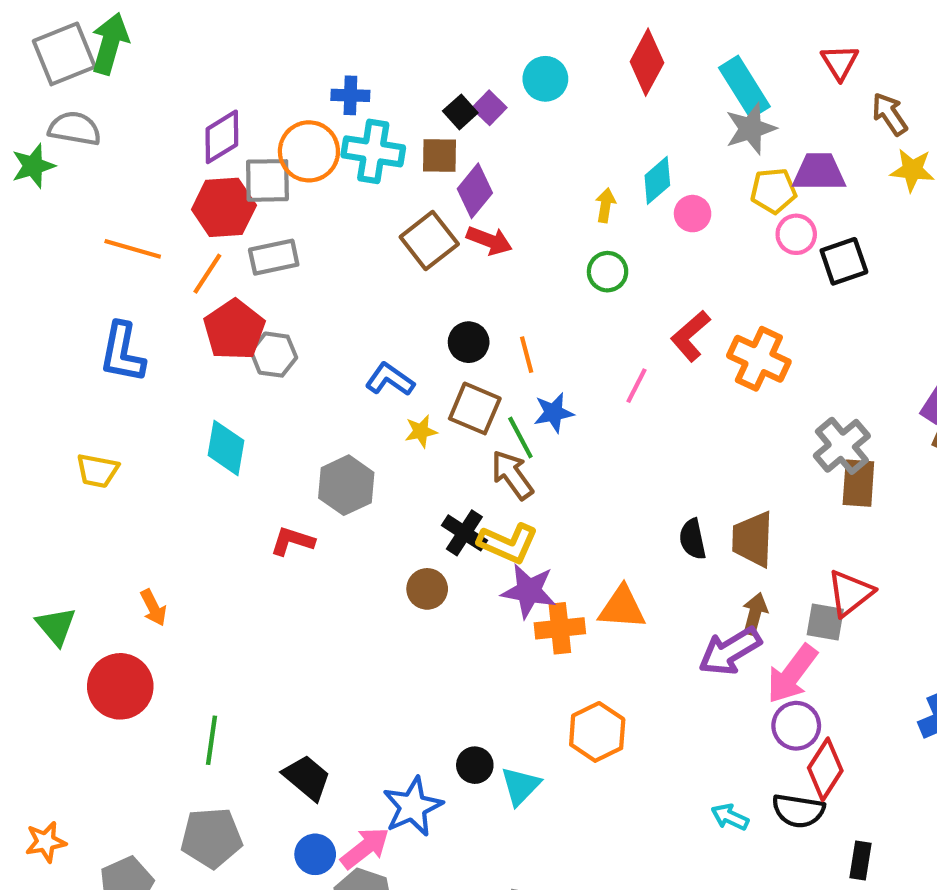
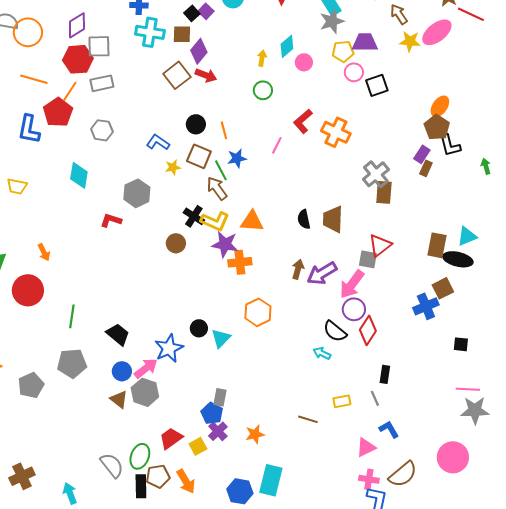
orange circle: (309, 151) -> (28, 32), moved
red pentagon: (234, 330) -> (58, 112), moved
orange triangle: (622, 608) -> (252, 221), moved
brown arrow: (755, 614) -> (298, 269), moved
black semicircle: (798, 811) -> (335, 331), moved, turned 30

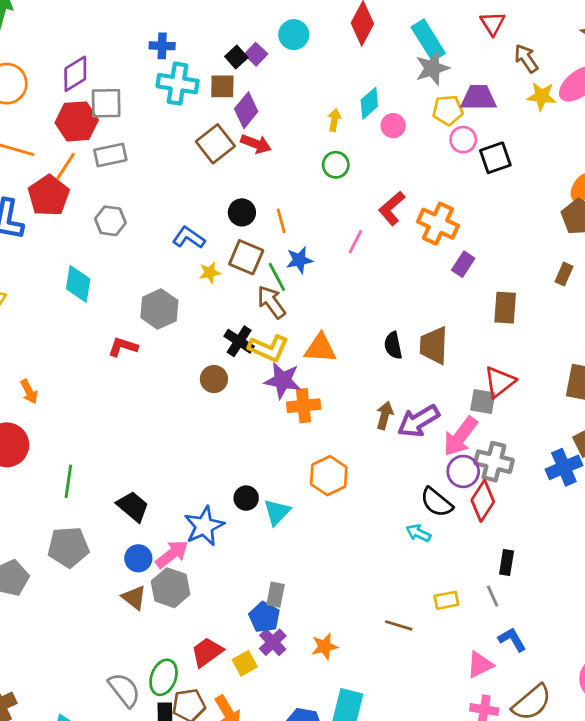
purple rectangle: (422, 154) -> (463, 264), moved
gray cross: (376, 174) -> (494, 462), moved, turned -36

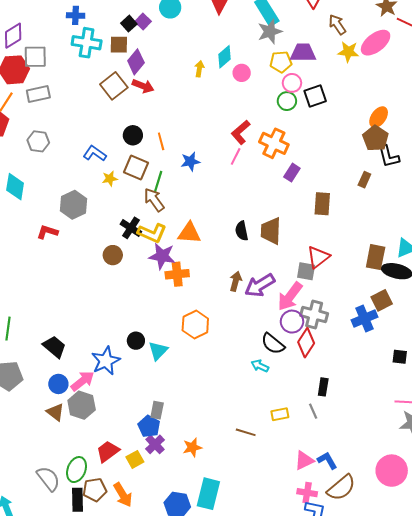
green circle: (336, 165) -> (287, 101), moved
pink line: (355, 242) -> (236, 156), moved
blue star: (299, 260) -> (190, 161), moved
green line: (277, 277) -> (158, 182), turned 45
blue L-shape: (512, 639) -> (327, 460), moved

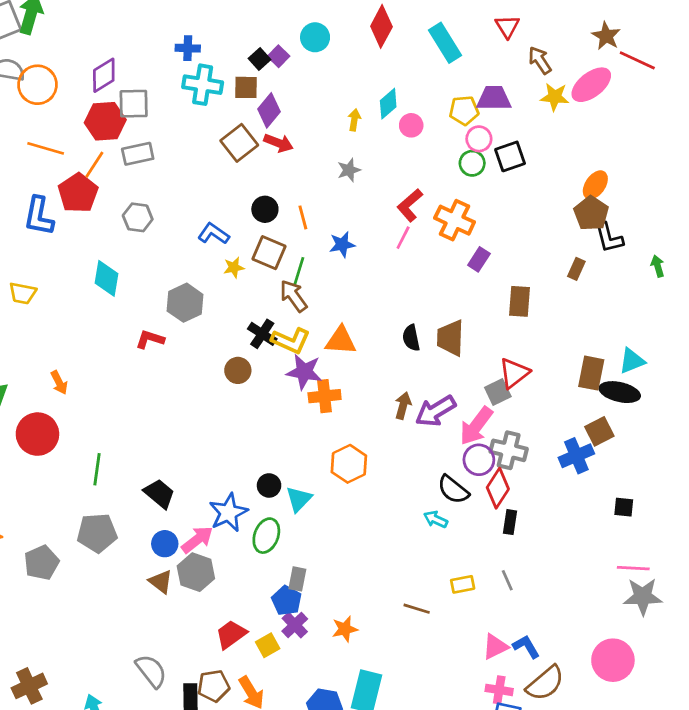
gray star: (270, 32) -> (349, 170), moved, size x0.7
gray square: (306, 271) -> (498, 392), turned -36
black rectangle: (323, 387) -> (510, 522), moved
green ellipse: (77, 470) -> (266, 536), moved

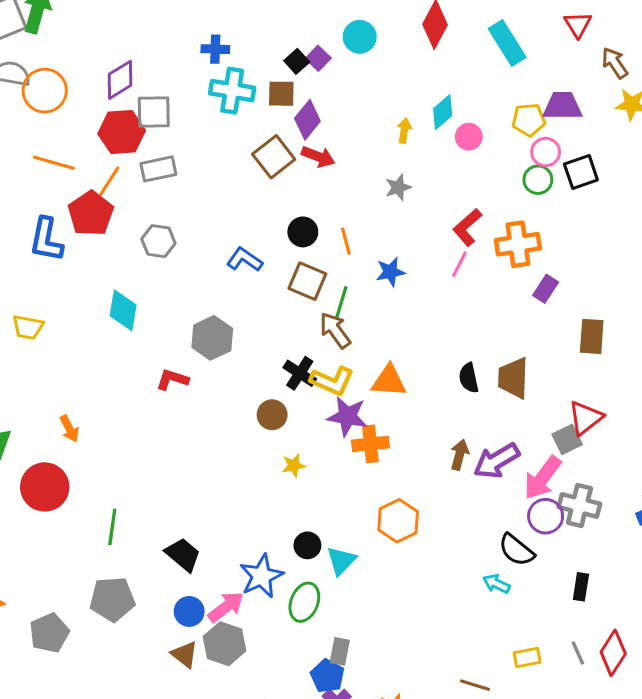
orange cross: (455, 220) -> (518, 244), turned -33
yellow star: (234, 267) -> (294, 465), moved
red diamond: (498, 488) -> (613, 653), moved

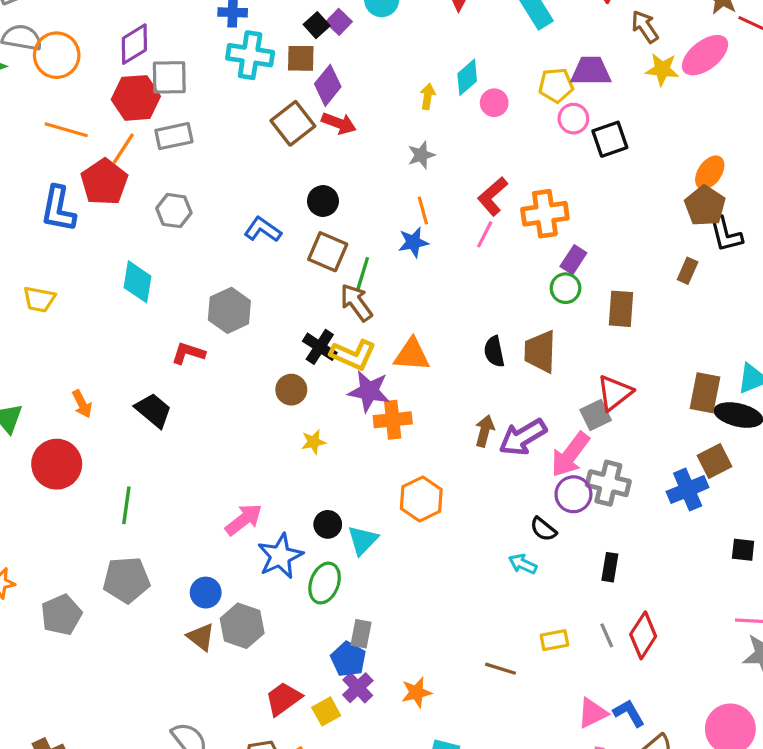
green circle: (538, 180) -> (566, 288), moved
orange line: (346, 241) -> (423, 211), moved
black semicircle: (516, 550) -> (543, 529), size x0.7
black trapezoid: (183, 555) -> (153, 410), moved
pink arrow: (226, 607) -> (244, 520), moved

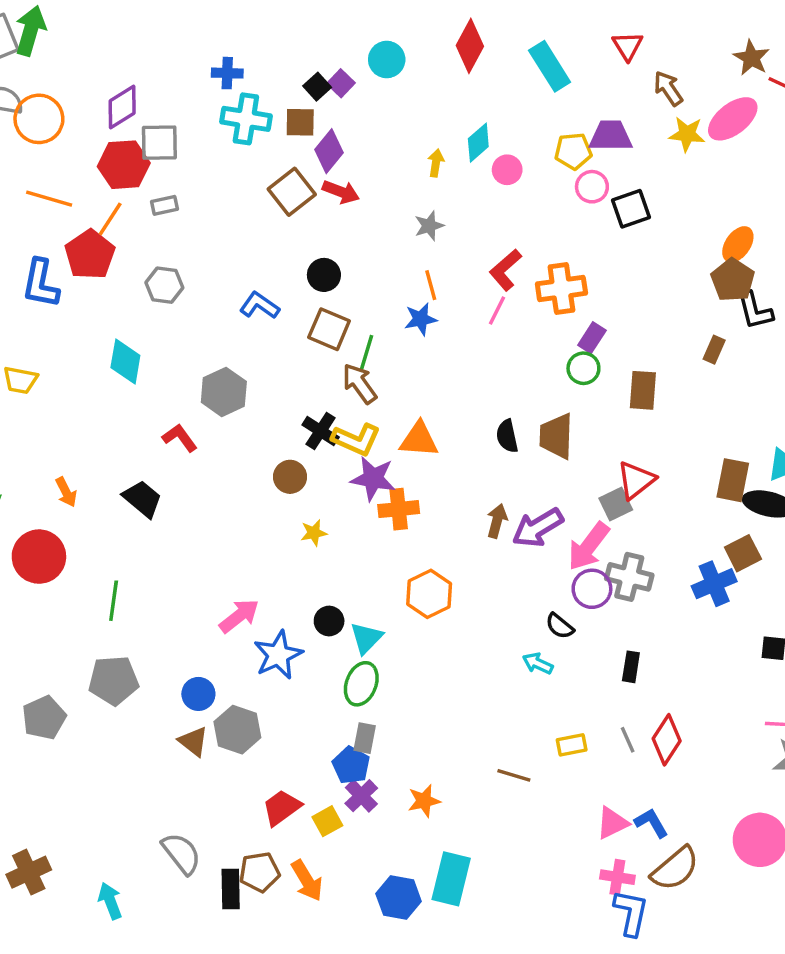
gray rectangle: (174, 136) -> (164, 205), size x0.7
red L-shape: (188, 353) -> (180, 438), turned 36
green ellipse: (325, 583) -> (361, 684), moved

